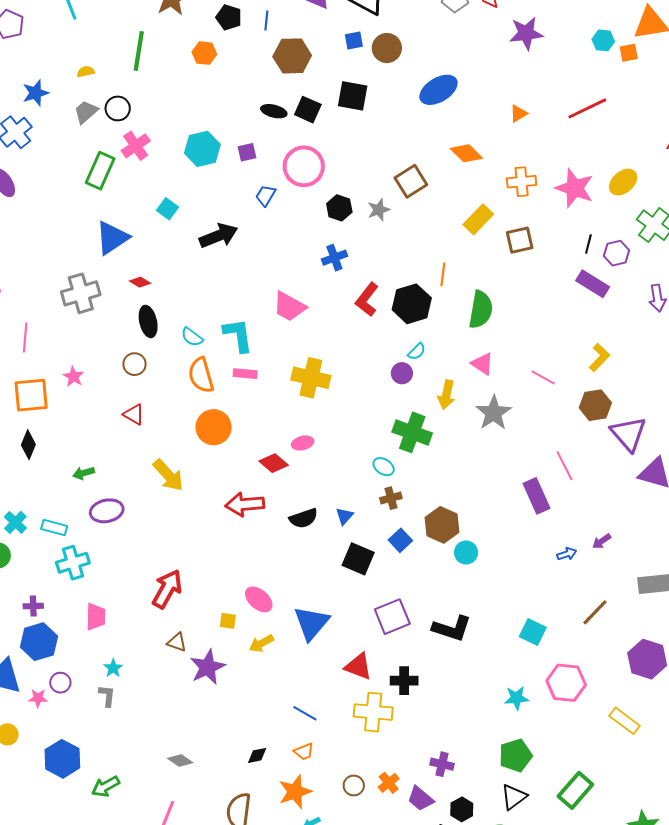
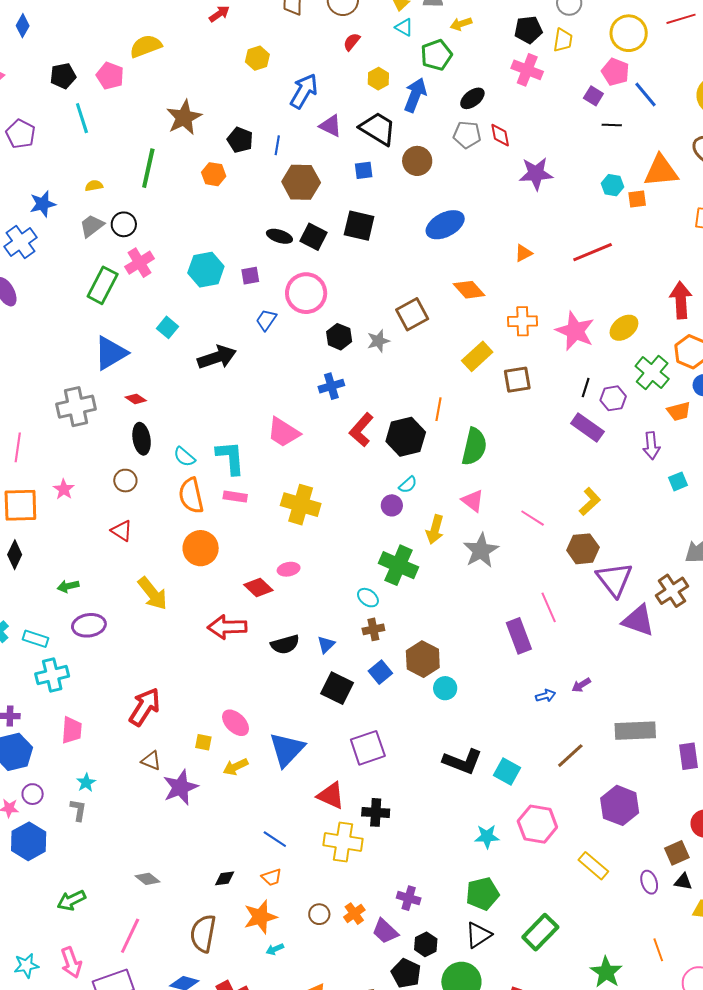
brown circle: (387, 48) -> (417, 161), moved
black L-shape: (452, 628) -> (462, 761), moved
blue hexagon: (62, 759) -> (29, 841), moved

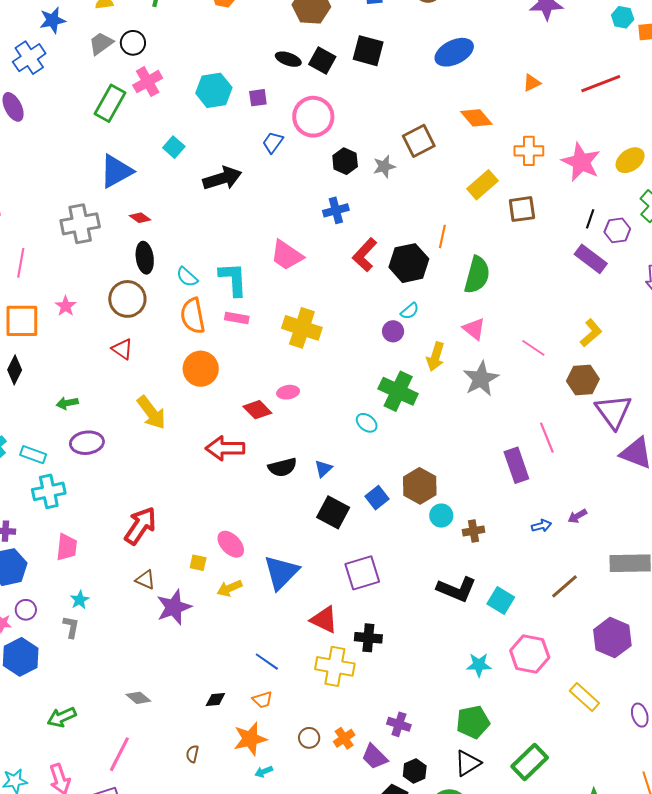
brown circle: (125, 481) -> (127, 299), size x1.6
brown cross: (373, 629) -> (474, 531), moved
brown semicircle: (203, 933) -> (192, 754), size x0.5

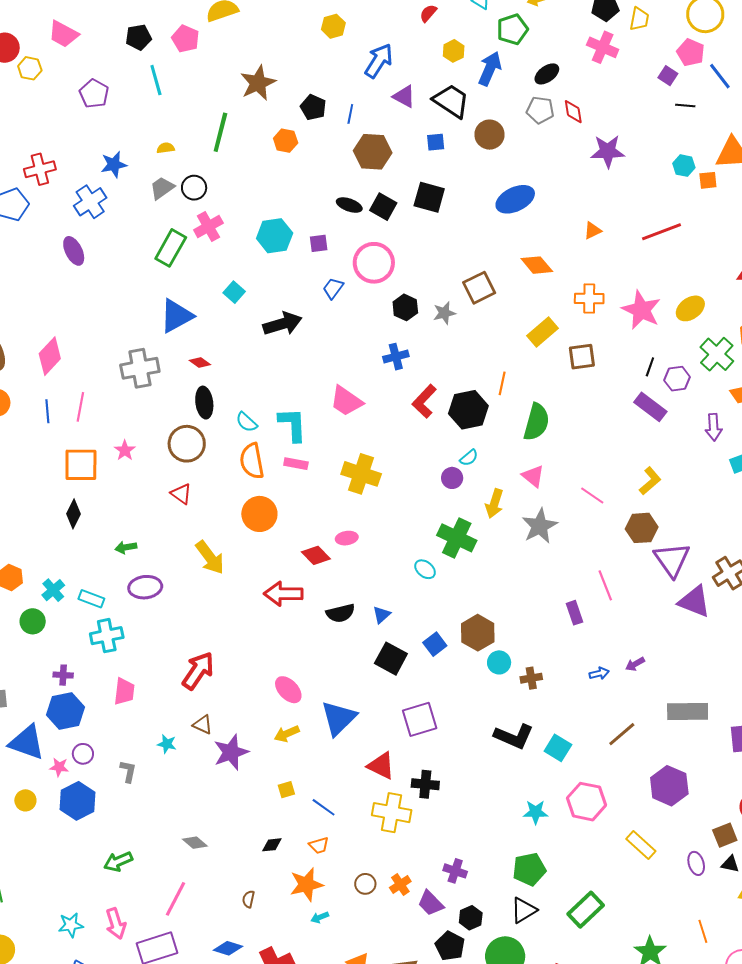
purple rectangle: (516, 465) -> (575, 613), size x0.7
yellow square: (198, 563) -> (286, 790), moved, turned -30
cyan star: (80, 600) -> (167, 744), moved, turned -30

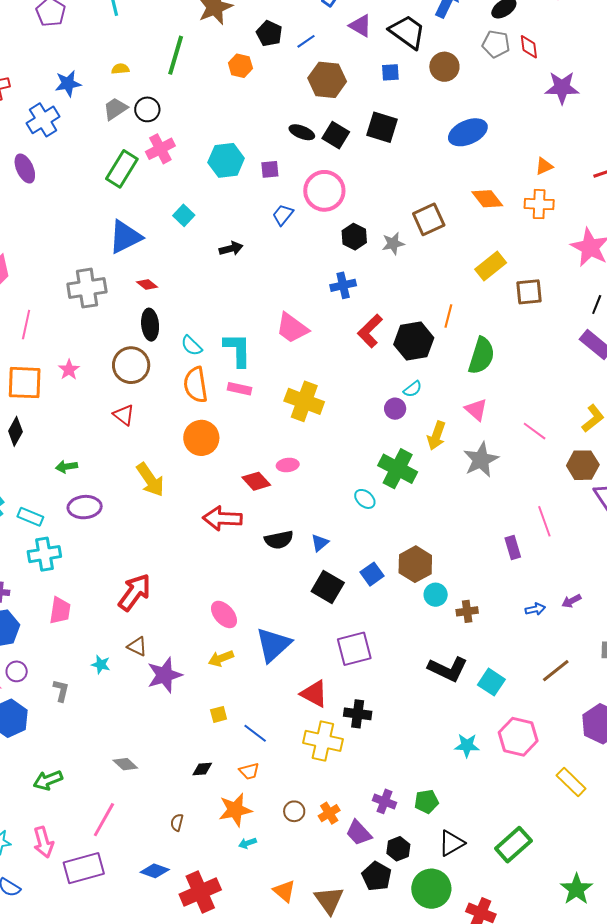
blue line: (350, 114) -> (306, 41), turned 42
orange cross: (589, 299) -> (539, 204), moved
black arrow: (282, 324) -> (231, 249), size x0.6
green pentagon: (529, 869) -> (427, 801), moved, size x0.7

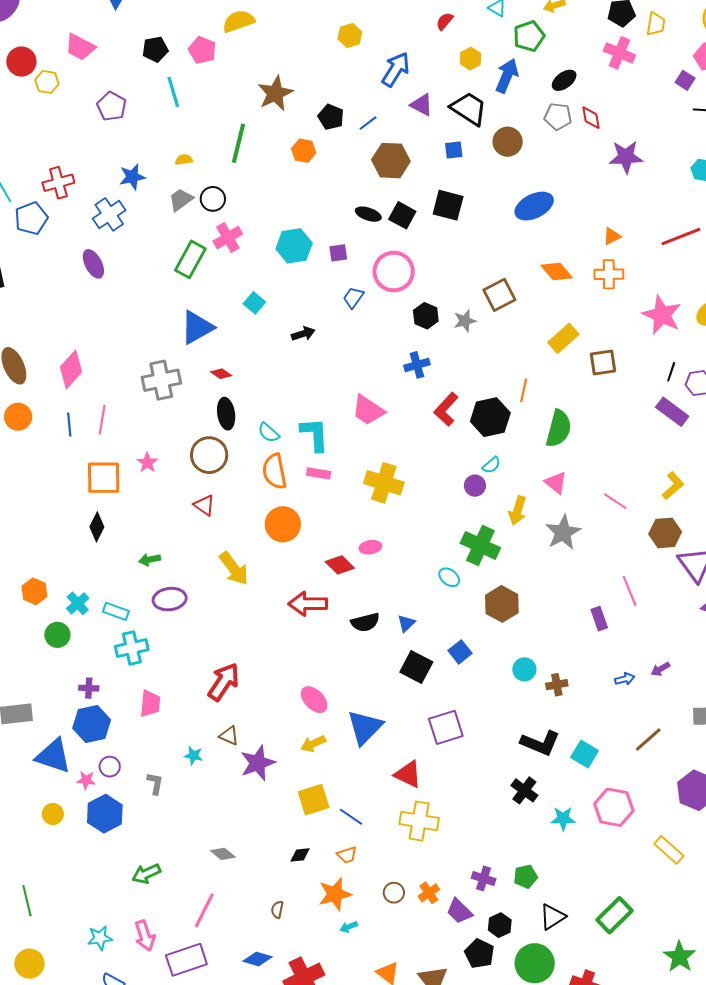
brown hexagon: (415, 564) -> (502, 604), moved
yellow square: (219, 714) -> (314, 800), size x1.8
black cross: (358, 714) -> (524, 790), moved, turned 32

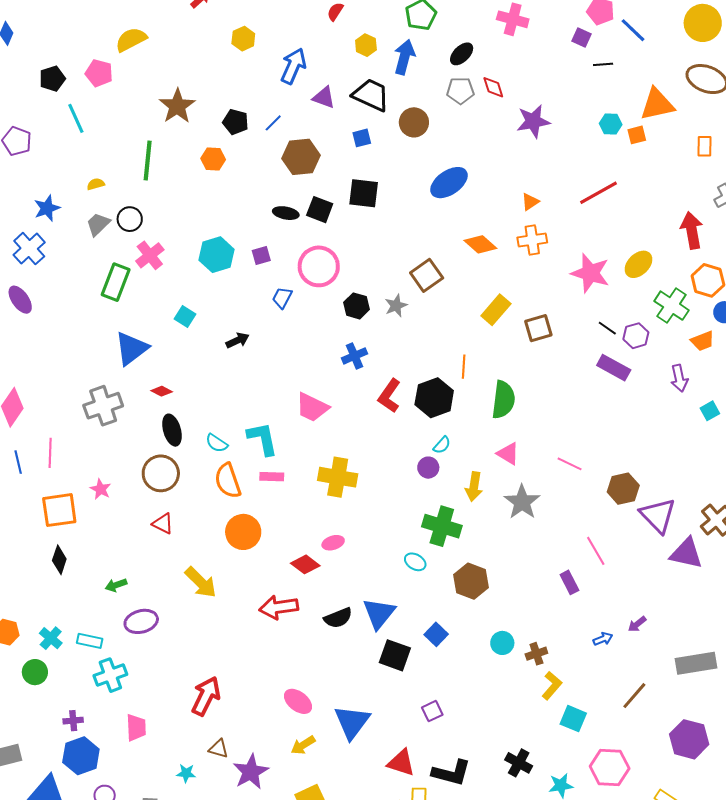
black line: (671, 372) -> (607, 328), turned -66
yellow L-shape: (673, 486) -> (552, 686), moved
blue triangle: (406, 623) -> (379, 613), size x1.8
purple square: (446, 727) -> (432, 711), size x0.6
black L-shape: (540, 743) -> (451, 773), moved

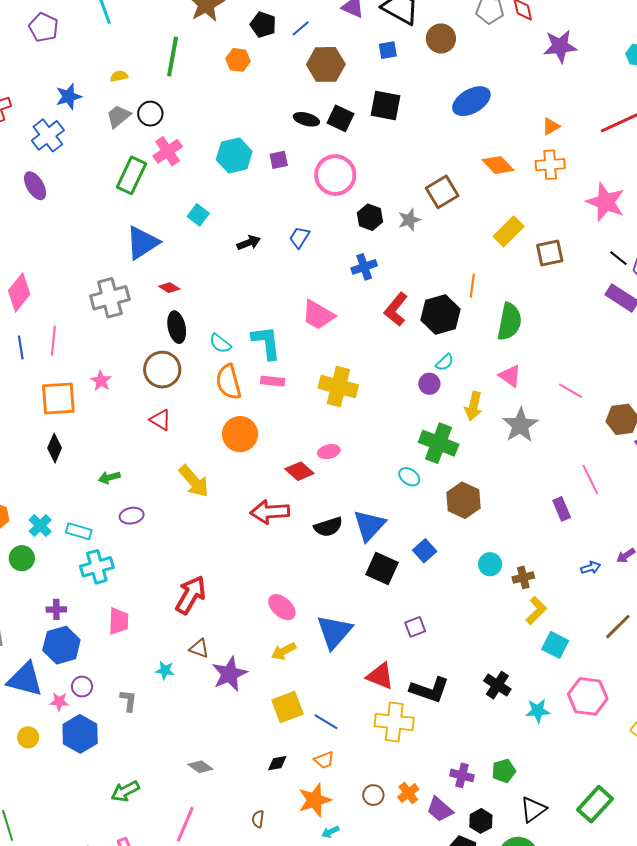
blue trapezoid: (282, 298) -> (299, 237), moved
purple ellipse: (141, 621) -> (132, 516), size x0.7

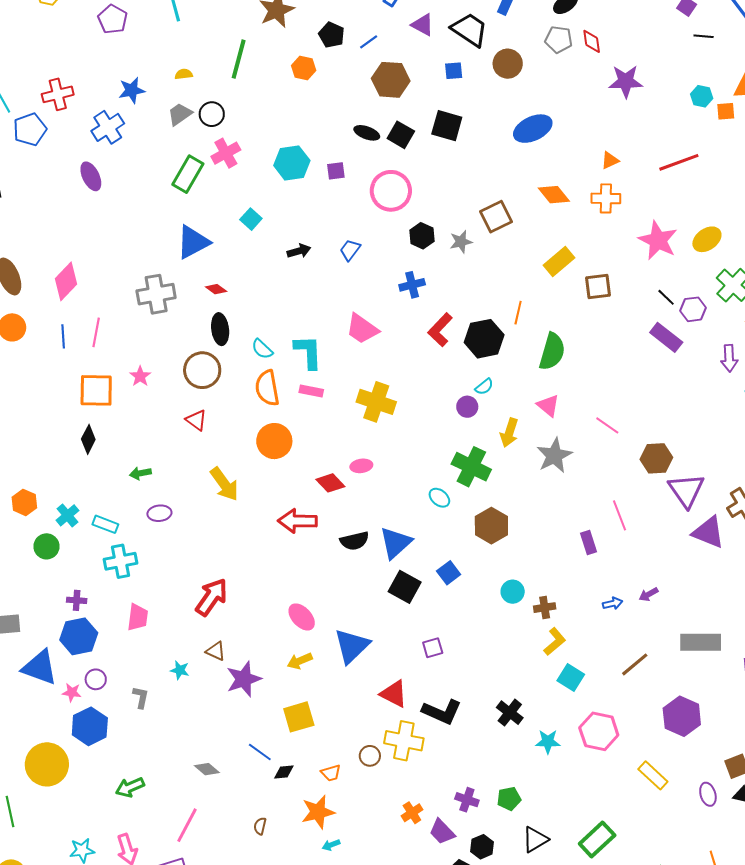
blue line: (326, 722) -> (260, 752), moved
yellow circle: (28, 737) -> (47, 764), moved, size x2.0
brown circle: (373, 795) -> (370, 756), moved

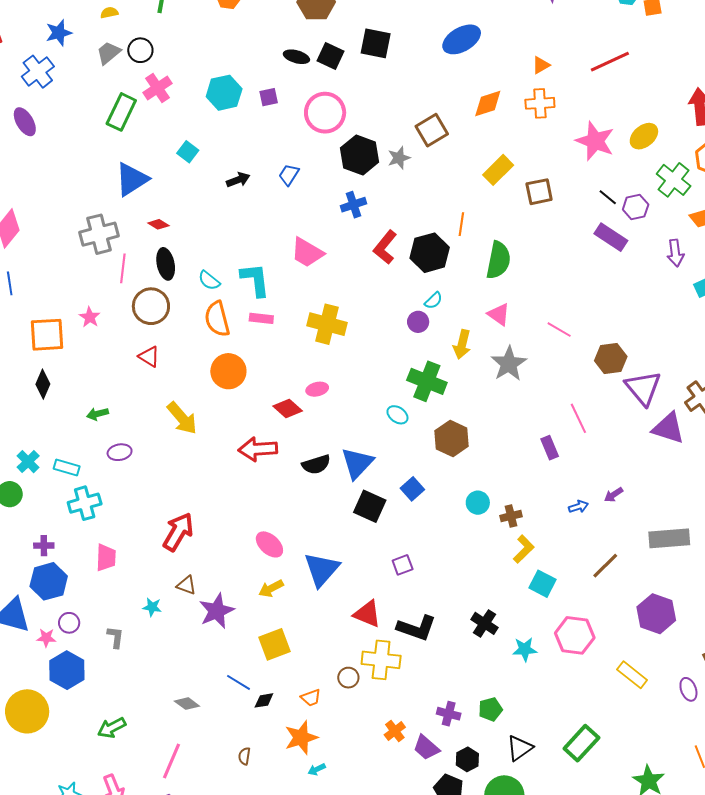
orange diamond: (554, 195) -> (488, 104), turned -64
black hexagon: (422, 236) -> (360, 155), size x1.5
pink line: (96, 332) -> (123, 268), moved

